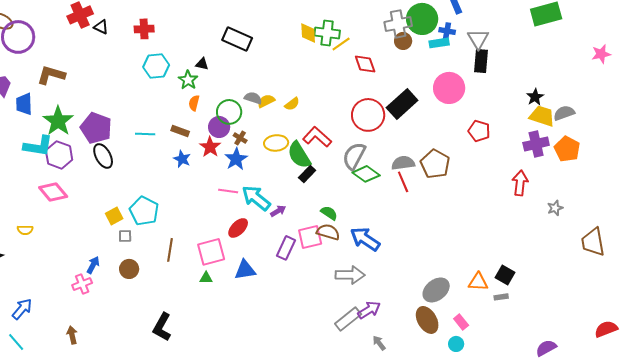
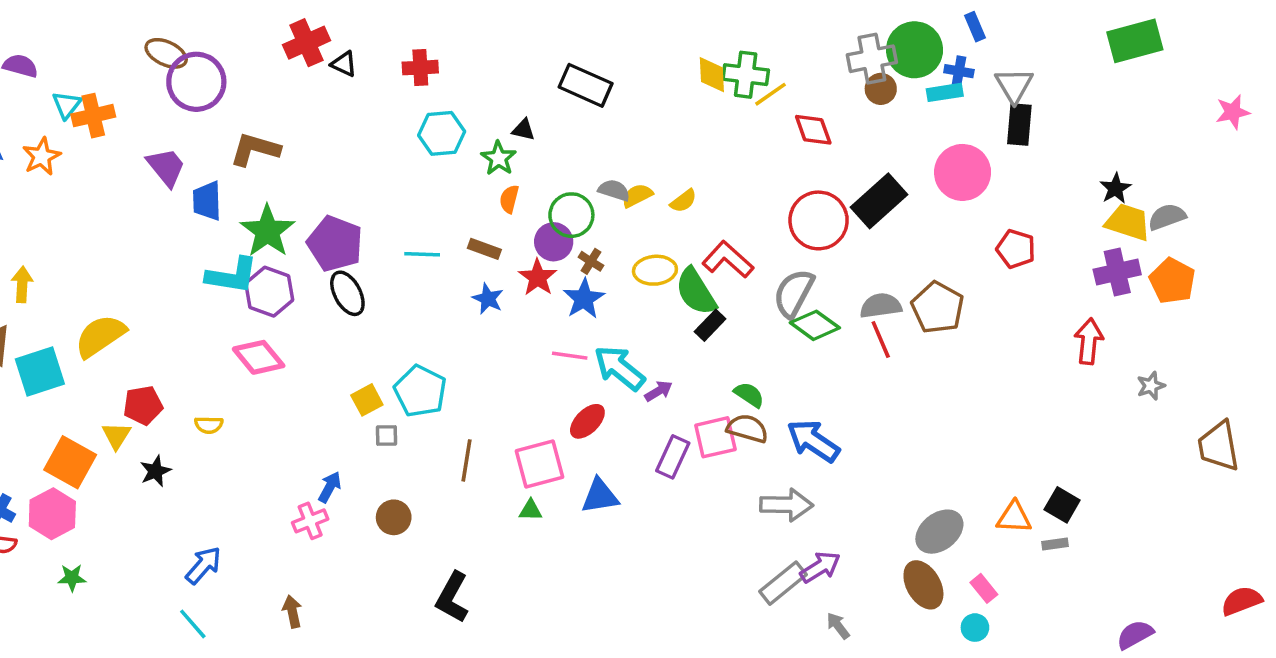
brown circle: (129, 269) -> (394, 517), moved

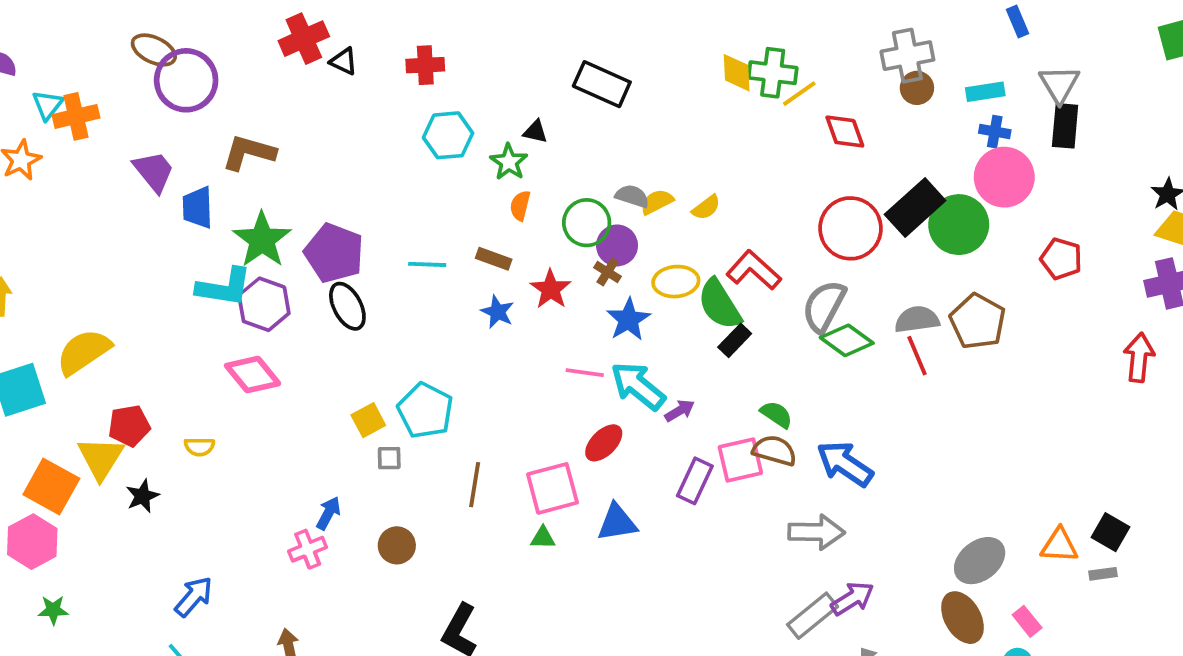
green circle: (915, 50) -> (959, 225), moved
blue cross: (959, 71) -> (995, 132), moved
purple circle: (554, 242) -> (617, 245), moved
blue star: (584, 299) -> (628, 319), moved
yellow triangle: (116, 436) -> (101, 458), size x1.5

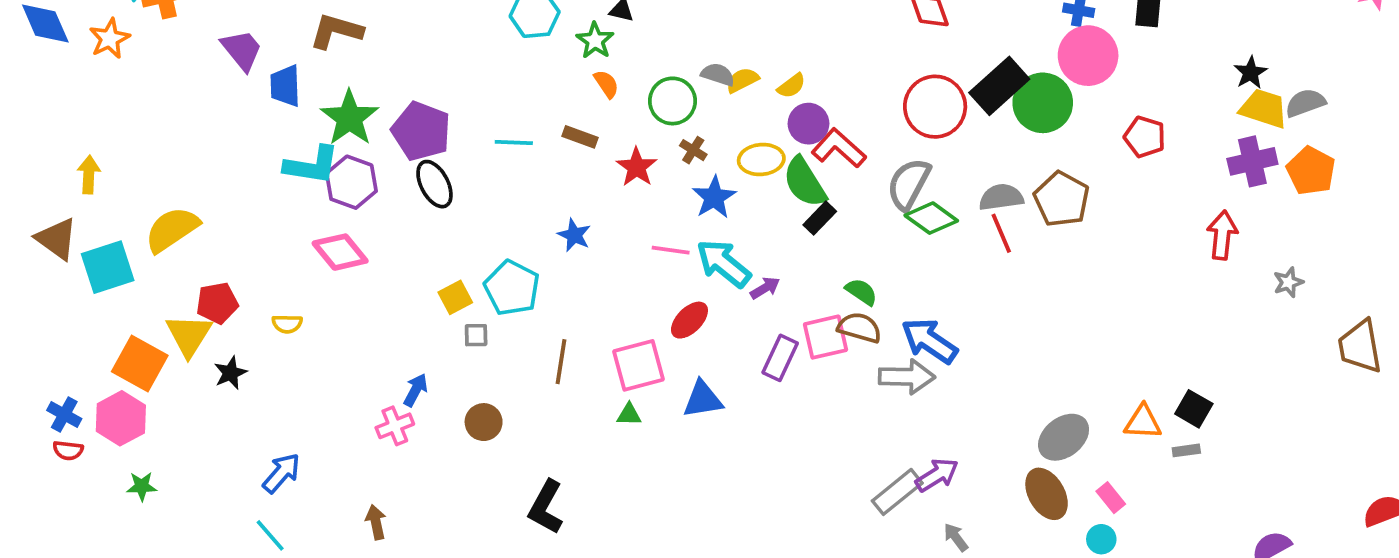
orange semicircle: (520, 206) -> (606, 84), turned 132
purple circle: (617, 245) -> (808, 124), moved
blue star: (497, 312) -> (574, 235), moved
gray arrow: (816, 532) -> (907, 377), moved

